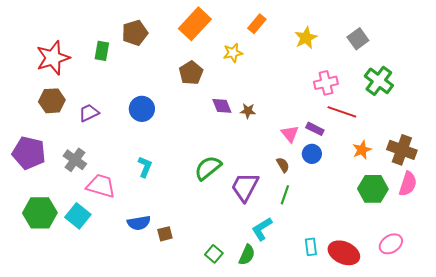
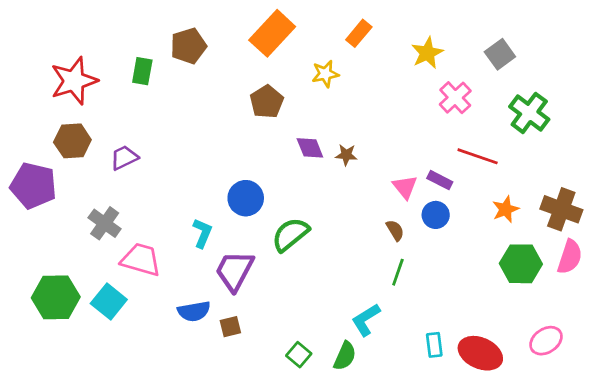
pink cross: (326, 83) -> (455, 98), moved, turned -30
blue circle: (142, 109) -> (246, 198), moved
purple pentagon: (29, 153) -> (33, 186), moved
purple trapezoid: (245, 187) -> (235, 271), moved

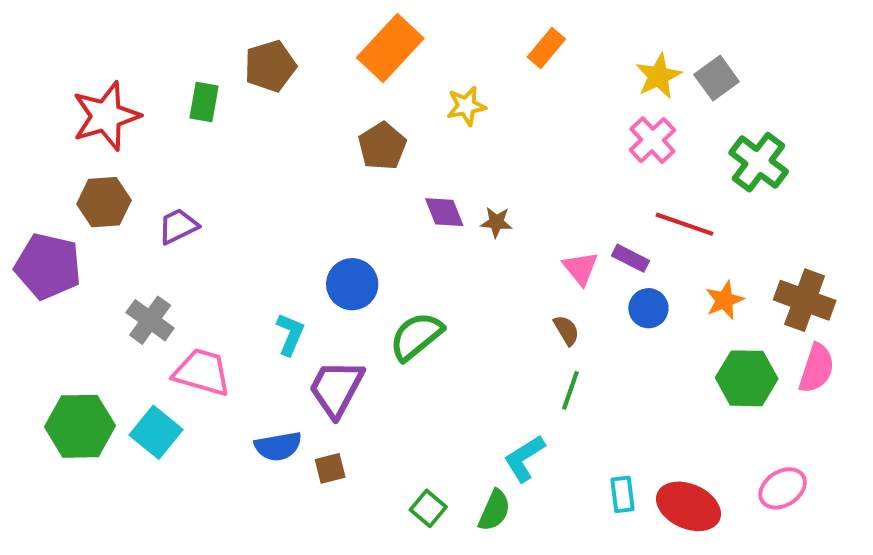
orange rectangle: (359, 33) -> (546, 48), moved
yellow star: (427, 53) -> (658, 76), moved
blue circle: (436, 215) -> (648, 308), moved

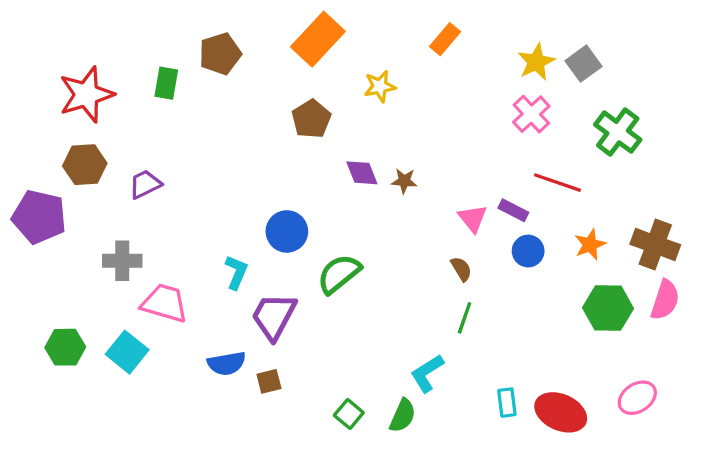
gray cross: (150, 320) -> (122, 261), turned -36
green hexagon: (80, 426) -> (65, 347), size x0.7

